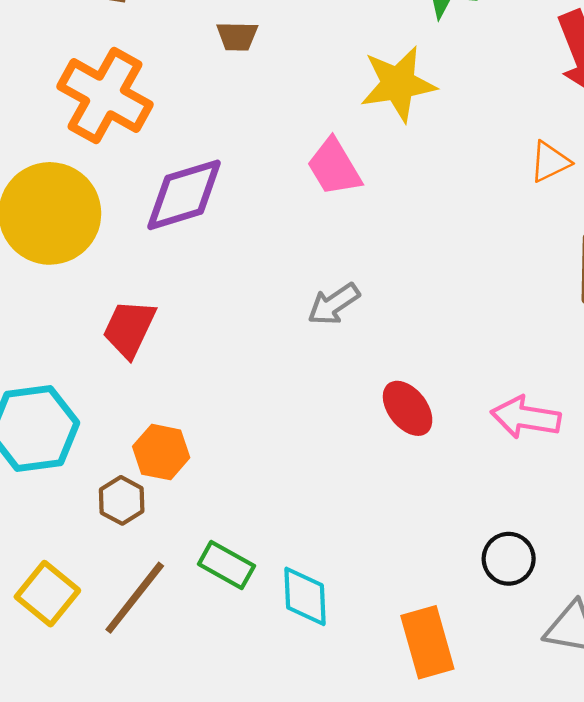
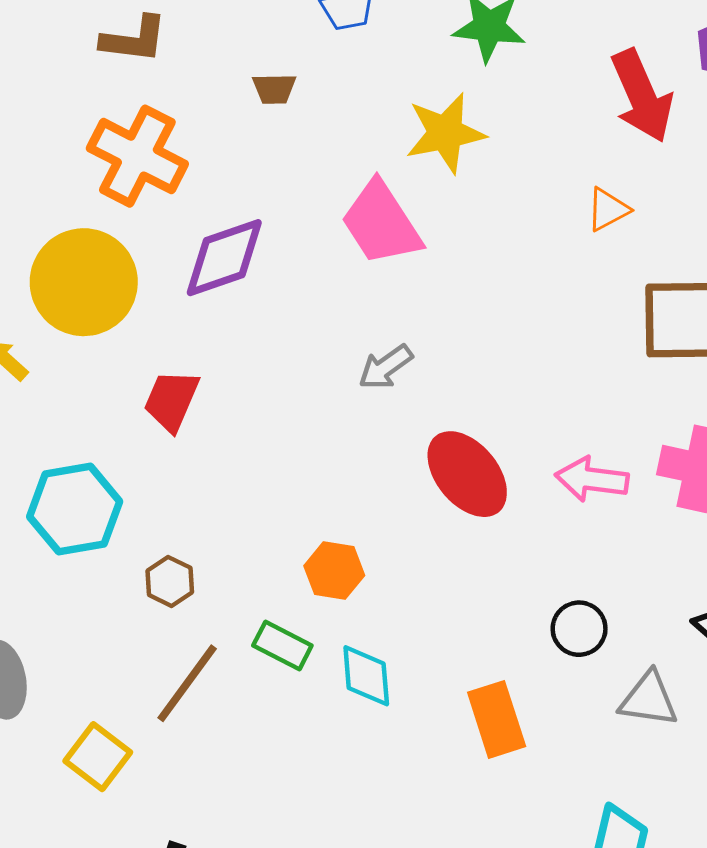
pink trapezoid: (334, 167) -> (381, 223), size x1.4
red ellipse: (408, 408) -> (467, 474), size x1.5
orange hexagon: (161, 452) -> (334, 571), moved
yellow square: (47, 594) -> (98, 757), moved

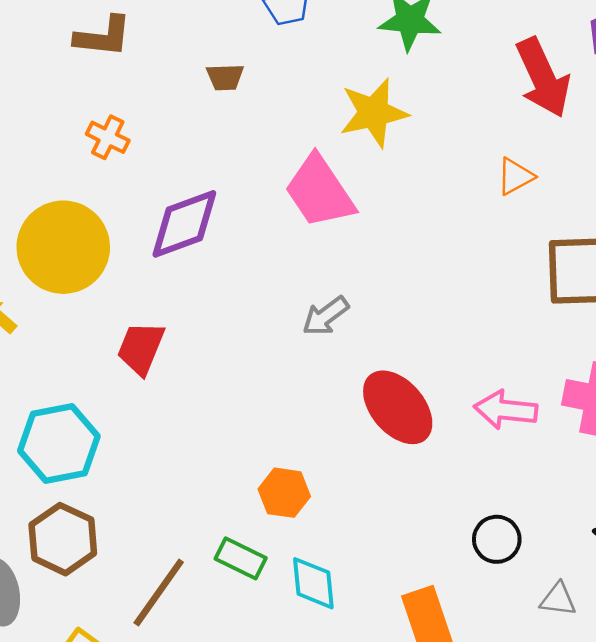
orange cross: (137, 156) -> (108, 137), size x0.5
brown hexagon: (170, 581) -> (63, 539), moved, size x1.6
gray triangle: (649, 699) -> (558, 599), size x0.7

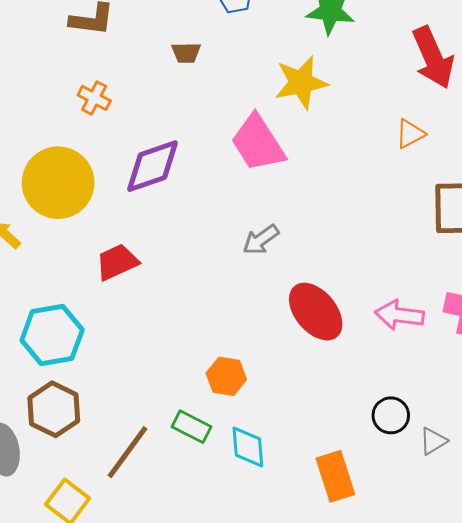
red trapezoid: (141, 348) -> (117, 262), turned 42
gray triangle: (558, 599) -> (433, 441), moved, turned -40

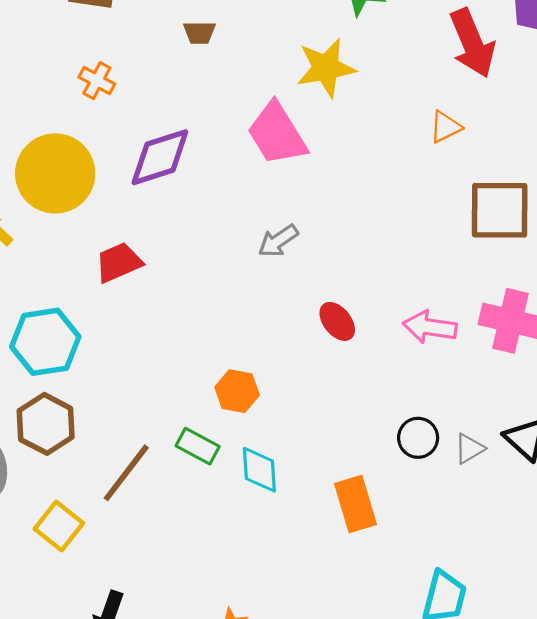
red ellipse: (316, 312) -> (337, 321), size x0.6
gray triangle: (433, 441) -> (469, 449), moved

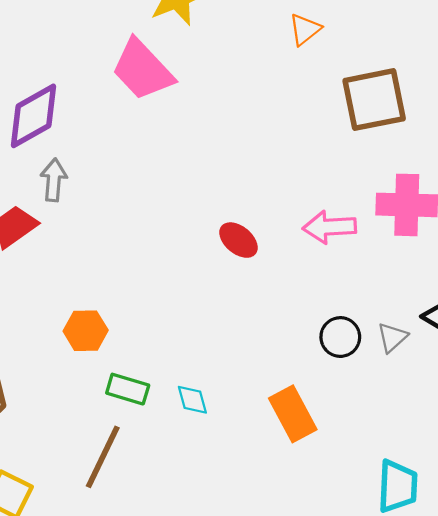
gray arrow: (278, 241) -> (54, 180), moved, turned 141
orange hexagon: (237, 391) -> (86, 331), moved
cyan diamond: (259, 470) -> (192, 400), size x0.7
brown line: (126, 473) -> (103, 457), moved

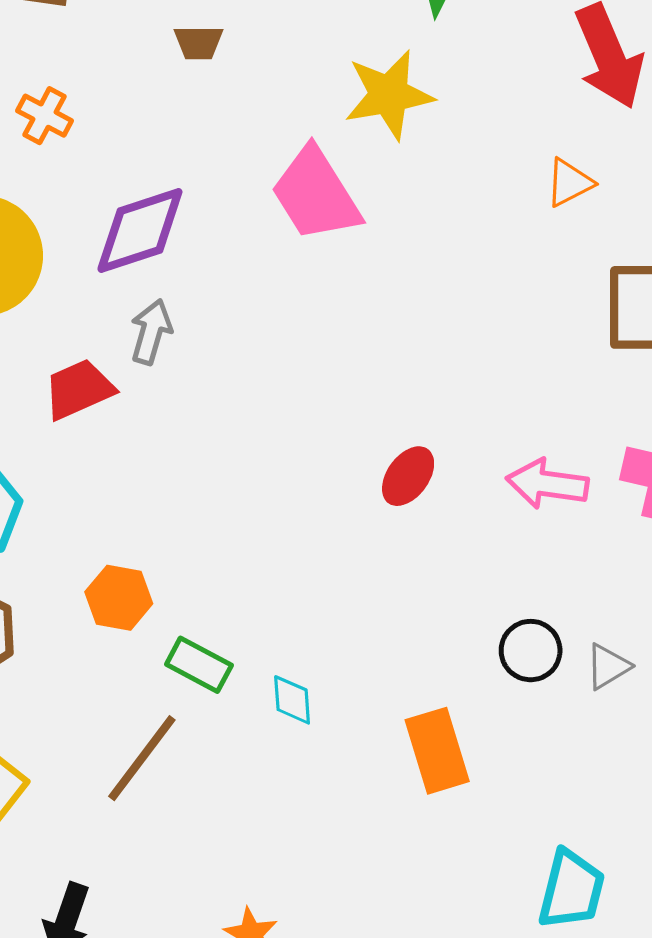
red ellipse: (238, 240) -> (408, 476), turned 75
orange hexagon: (86, 331) -> (119, 598), moved

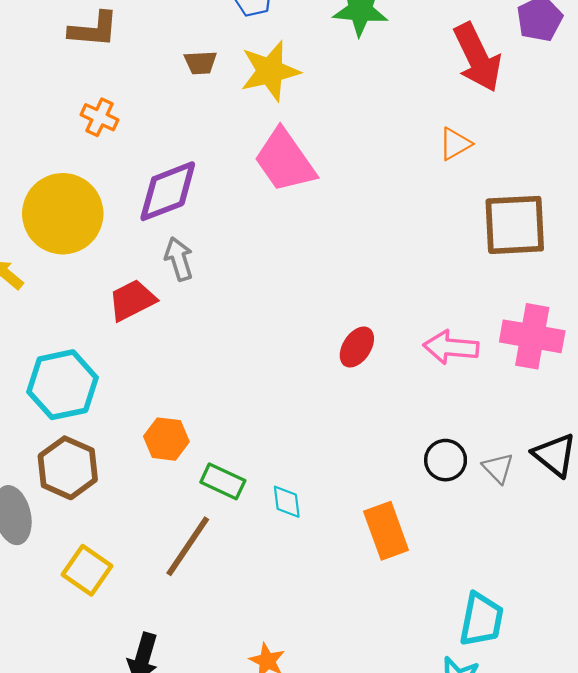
yellow star: (389, 95) -> (270, 71), moved
gray arrow: (151, 332) -> (179, 259), turned -30
gray triangle: (608, 666) -> (498, 468), turned -40

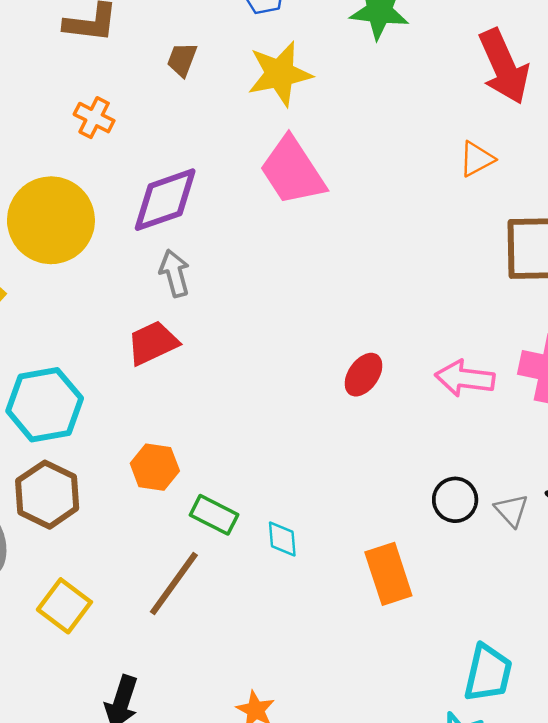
brown trapezoid: (201, 63) -> (182, 59), moved, turned 112
red trapezoid: (132, 300) -> (153, 343), moved

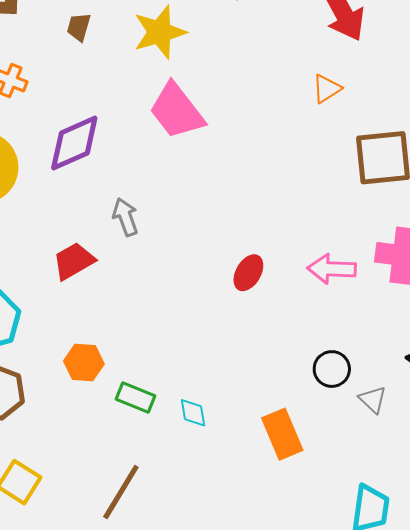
gray arrow: (175, 273) -> (125, 217), moved
gray triangle: (511, 510) -> (373, 400), moved
brown line: (174, 584) -> (121, 492), moved

